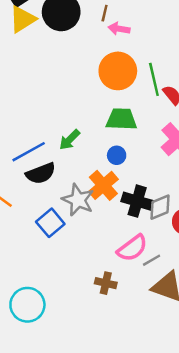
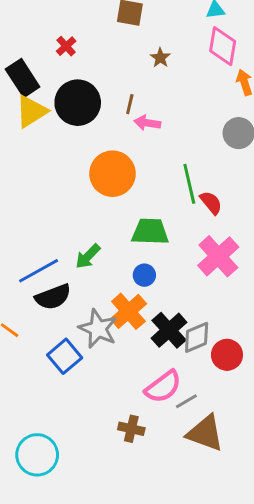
orange circle: (118, 71) -> (112, 174), moved
black cross: (137, 201) -> (169, 330), turned 32

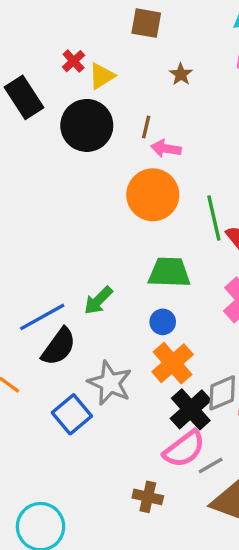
yellow triangle: (31, 111) -> (102, 76), moved, size x0.7
orange circle: (112, 174) -> (153, 195), moved
black semicircle: (53, 297) -> (59, 347), turned -33
orange cross: (128, 311) -> (173, 363), moved
black cross: (169, 330) -> (191, 409), moved

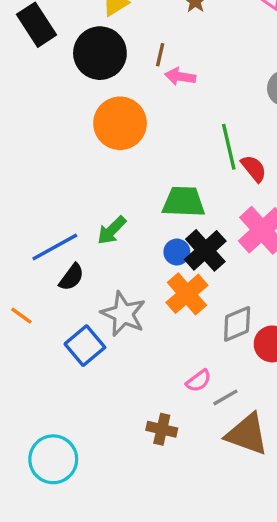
orange circle: (153, 195) -> (120, 123), moved
black semicircle: (59, 347) -> (72, 277), size x0.7
black cross: (191, 409) -> (205, 250), moved
pink semicircle: (184, 449) -> (199, 381), size x0.6

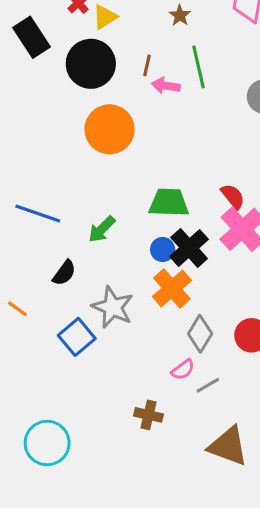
green line: (229, 147) -> (198, 67), moved
red semicircle: (254, 168) -> (233, 196), moved
blue line: (55, 247) -> (38, 214), moved, turned 48
gray diamond: (237, 324) -> (200, 334), moved, turned -36
brown triangle: (247, 434) -> (228, 446), moved

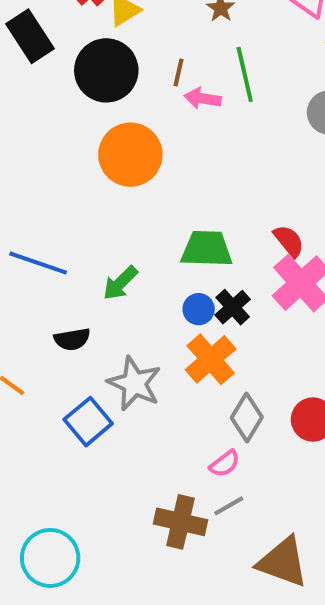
black cross: (189, 248) -> (233, 307), size x0.7
black semicircle: (64, 273) -> (72, 339), turned 44
gray line: (208, 385) -> (229, 506), moved
brown cross: (149, 415) -> (181, 522), size x1.4

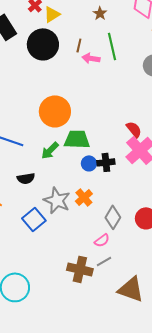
orange circle: (130, 155) -> (55, 111), moved
green trapezoid: (207, 249) -> (77, 139), moved
black cross: (233, 307) -> (106, 162), turned 36
orange cross: (211, 359) -> (84, 197), moved, size x0.7

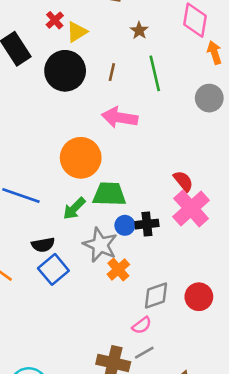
pink arrow: (91, 58) -> (120, 118), moved, size x1.5
gray star: (57, 200) -> (100, 245), moved
gray diamond: (113, 217) -> (156, 295), turned 40
blue square: (34, 219) -> (53, 269), moved

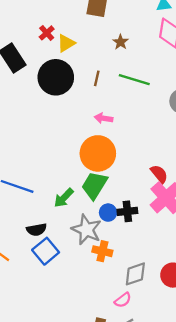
green line: (155, 73) -> (134, 80), turned -60
pink arrow: (120, 118) -> (104, 118), size x0.6
orange circle: (81, 158) -> (98, 153), moved
green trapezoid: (109, 194) -> (94, 185), turned -60
orange cross: (118, 269) -> (102, 251), turned -36

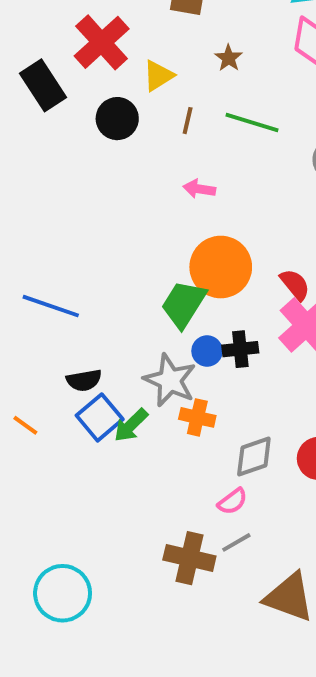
red cross: (47, 33) -> (102, 42), size x2.0
yellow triangle: (66, 43) -> (158, 76), moved
black circle: (56, 77) -> (117, 119), size x0.7
orange circle: (98, 153) -> (221, 267), moved
green arrow: (64, 198) -> (131, 425), moved

